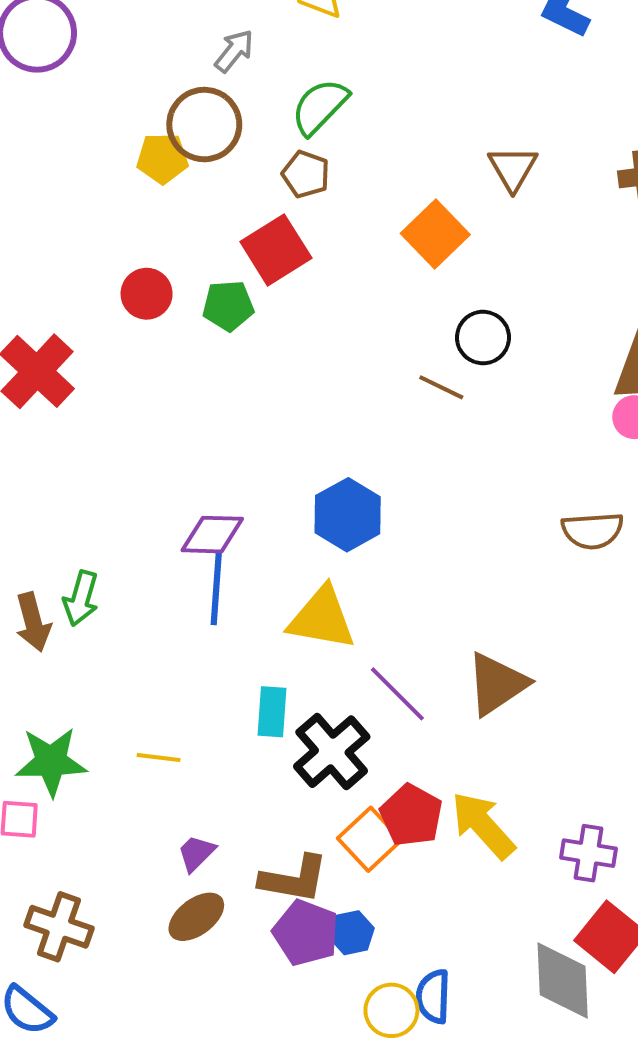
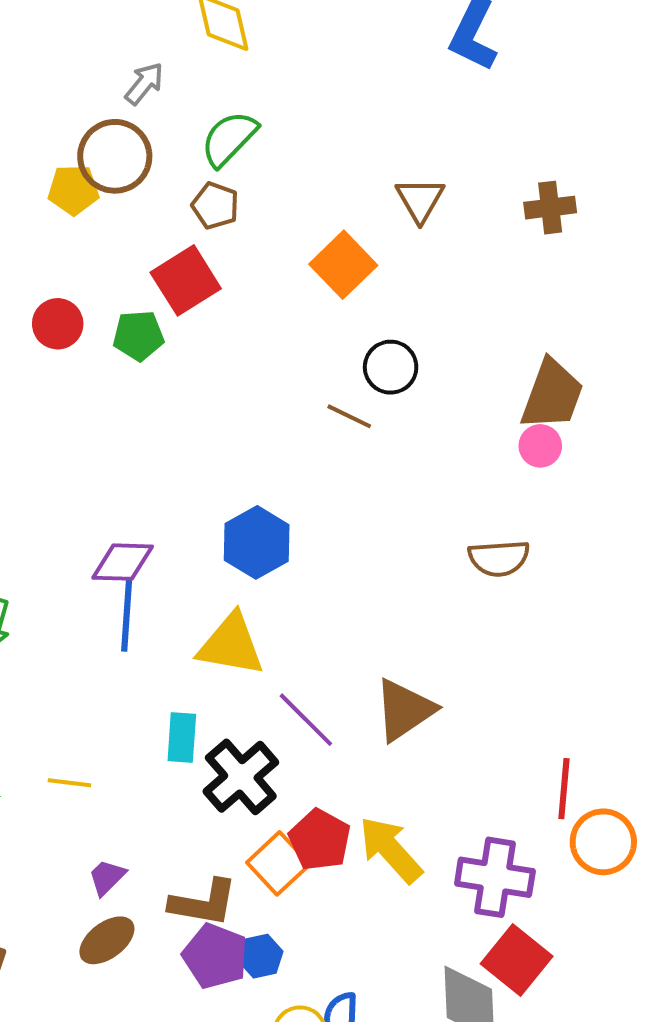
purple cross: (589, 853) -> (495, 877), size x1.4

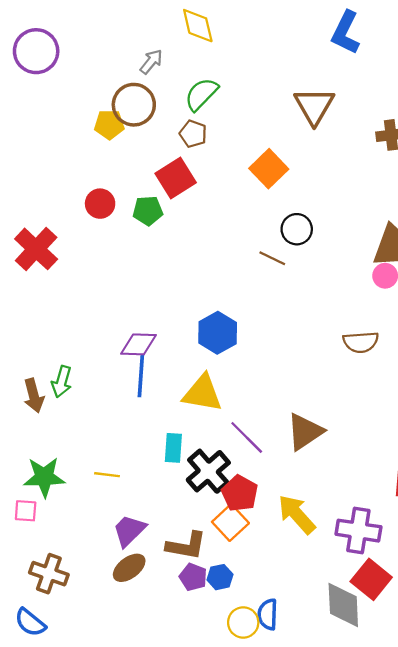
brown triangle: (420, 200) -> (314, 106), moved, size x1.4
red pentagon: (320, 840) -> (240, 493), moved
purple trapezoid: (107, 877) -> (129, 531), size x1.5
purple pentagon: (215, 956) -> (193, 577), size x0.7

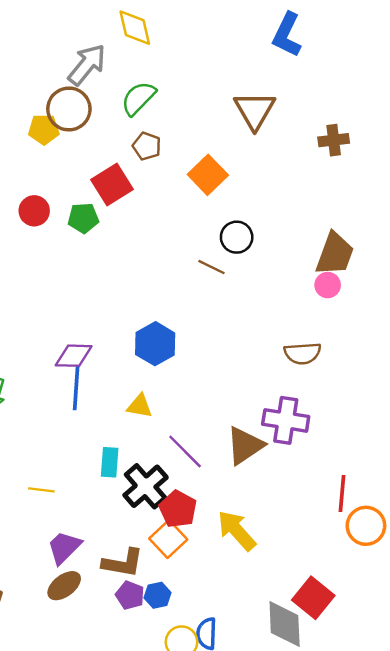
gray arrow: (151, 62) -> (87, 65), size x1.6
brown pentagon: (193, 134) -> (147, 146), moved
yellow triangle: (202, 393) -> (140, 406), size x0.6
purple cross: (358, 531) -> (286, 420), moved

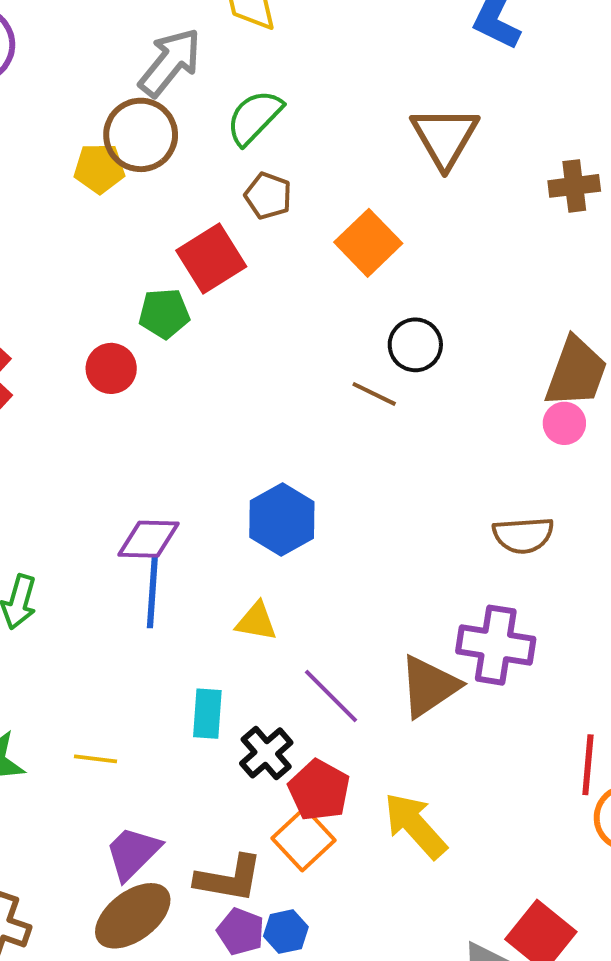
red circle: (34, 211) -> (111, 368), moved
black cross: (146, 486) -> (266, 753), size x0.7
brown ellipse: (64, 586) -> (133, 916), size x1.4

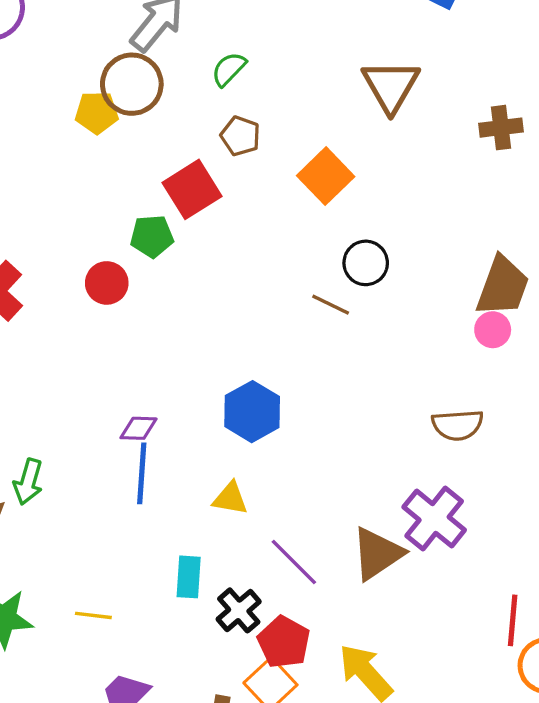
green semicircle: (254, 117) -> (229, 69), size x0.7
purple diamond: (148, 539) -> (138, 428), size x0.7
purple cross: (496, 645) -> (434, 519), turned 30

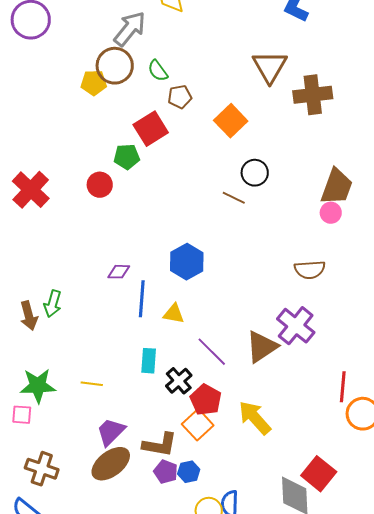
green semicircle: (229, 69) -> (158, 71), moved, turned -80
brown cross: (501, 128) -> (313, 95), moved, size x1.5
brown pentagon: (240, 136) -> (180, 97), turned -30
blue line: (142, 473) -> (142, 299), moved

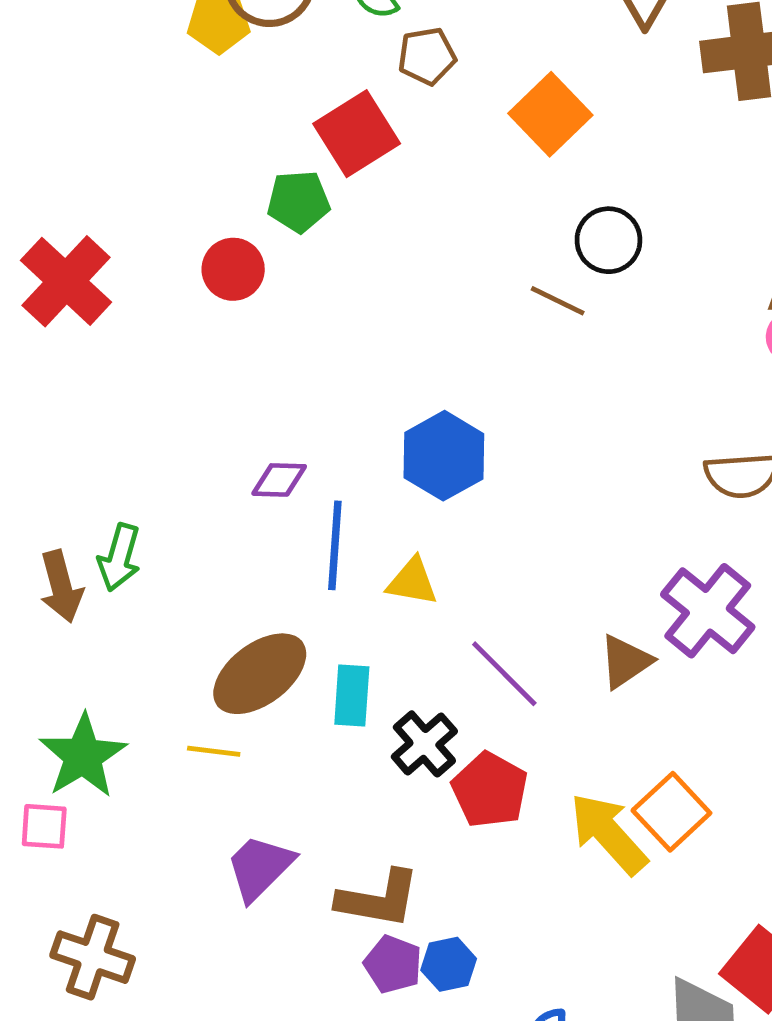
brown triangle: (262, 347) -> (625, 662), size x0.7
green star: (38, 386) -> (83, 756), turned -30
orange square: (198, 425) -> (671, 812), moved
brown ellipse: (111, 464) -> (260, 674), moved

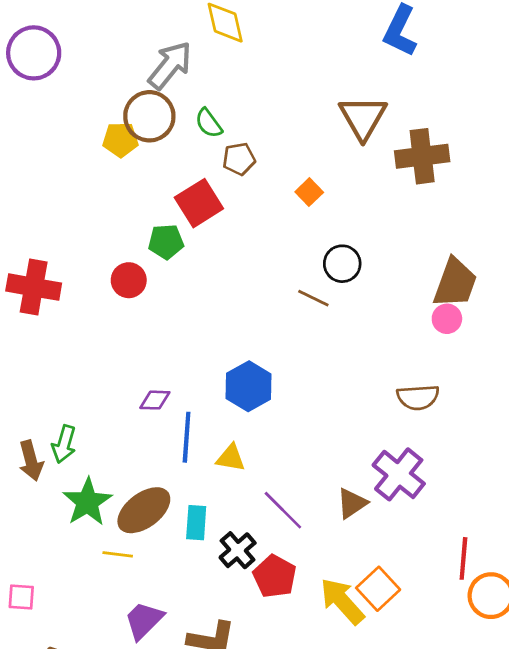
orange square: (550, 114) -> (309, 192), size x0.6
red cross: (66, 281) -> (34, 287), turned -33
green star: (83, 756) -> (87, 502), moved

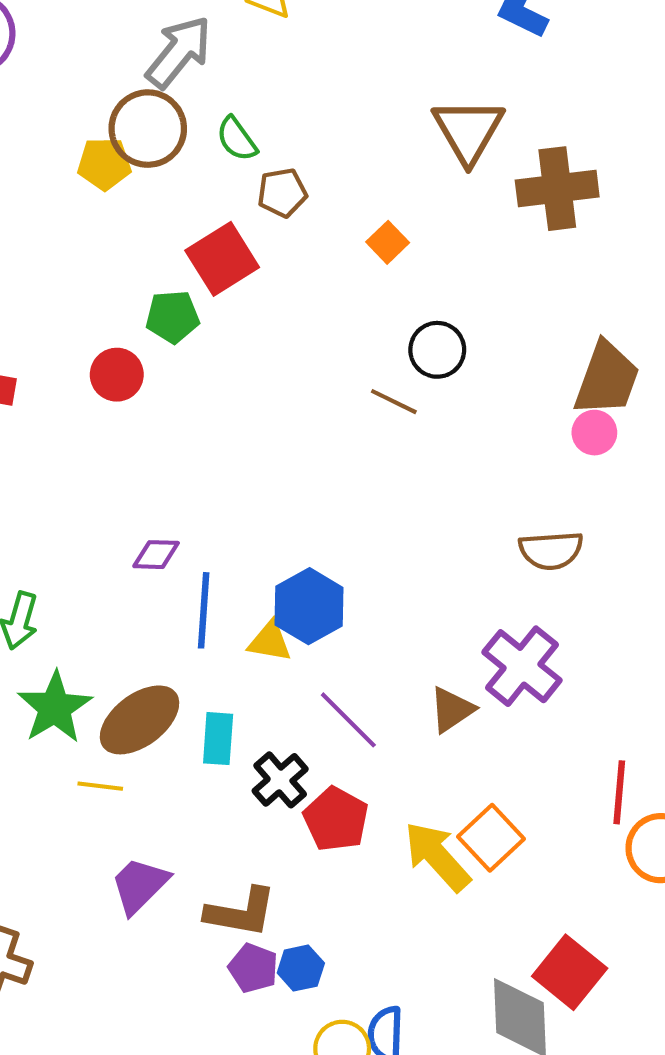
blue hexagon: (249, 386) -> (309, 606), moved

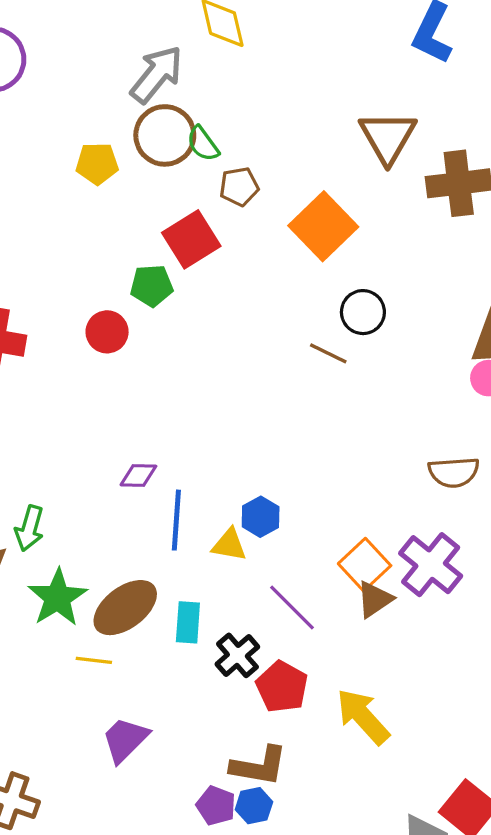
brown circle: (148, 129) -> (165, 135), moved
orange square: (388, 242) -> (323, 226), size x2.0
blue hexagon: (309, 606) -> (261, 517), size x0.7
orange square: (491, 838) -> (365, 565), moved
brown L-shape: (241, 912) -> (259, 766), moved

